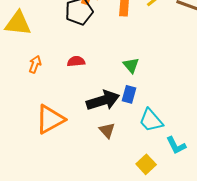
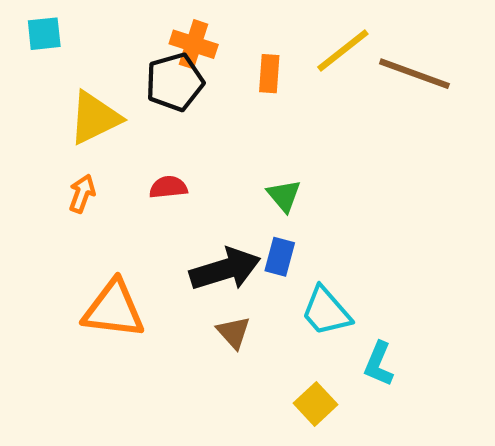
yellow triangle: (18, 23) -> (95, 118), moved, turned -32
orange triangle: (50, 119) -> (114, 309), turned 36
cyan L-shape: (176, 145) -> (379, 364), turned 50

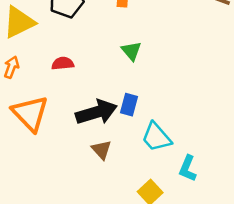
green triangle: (284, 196) -> (131, 51), moved
orange triangle: (114, 309) -> (30, 113), moved, turned 39

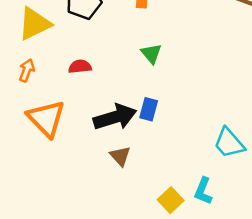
cyan trapezoid: (156, 137) -> (229, 143), moved
cyan L-shape: (188, 168) -> (203, 191), moved

